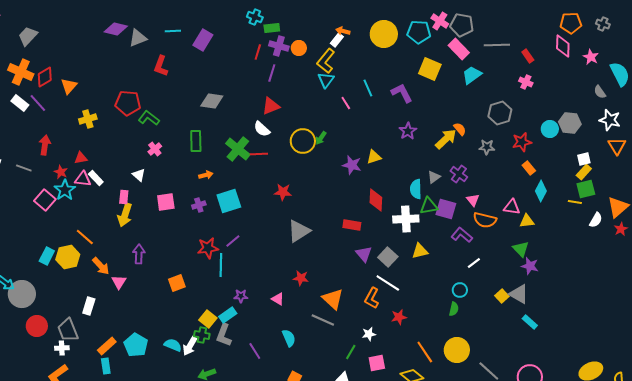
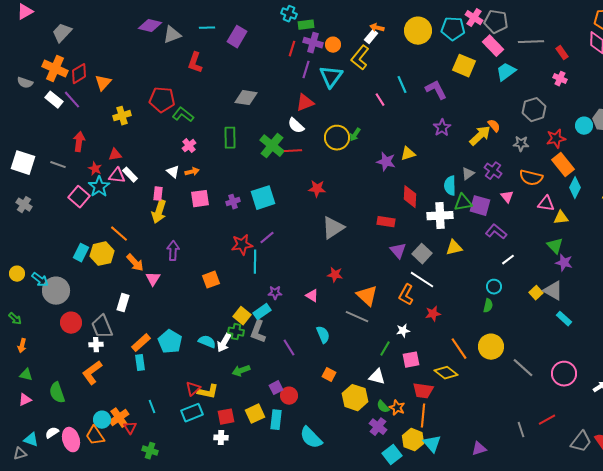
cyan triangle: (326, 80) -> (331, 77), moved, size x1.4
orange rectangle: (529, 168) -> (563, 165), size x1.6
orange arrow: (206, 175) -> (192, 172), moved
orange semicircle: (485, 220) -> (531, 178), moved

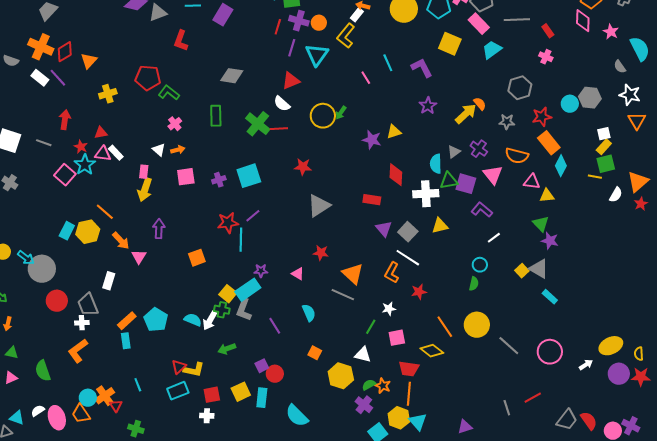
pink triangle: (507, 197) -> (493, 175), size x1.5
cyan rectangle: (262, 312) -> (248, 290), size x1.4
green semicircle: (383, 407) -> (369, 385), turned 104

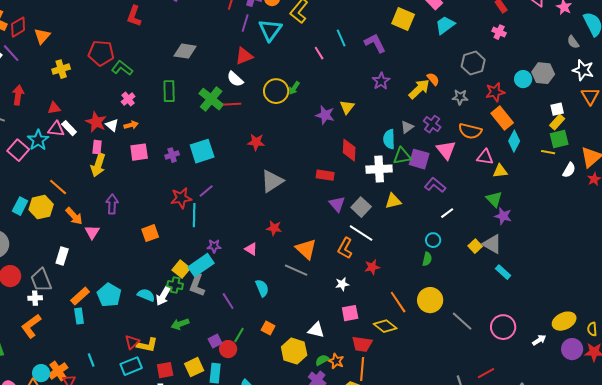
yellow triangle: (394, 132) -> (347, 107), turned -35
red star: (81, 147) -> (96, 122), moved, size x1.5
green line: (371, 327) -> (239, 335), moved

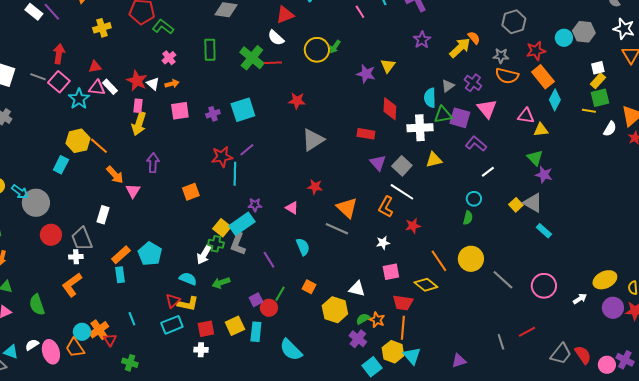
orange semicircle: (470, 131) -> (507, 76), moved
pink square: (18, 150) -> (59, 82), moved
yellow hexagon: (41, 207) -> (78, 141), moved
cyan semicircle: (146, 295) -> (188, 279), moved

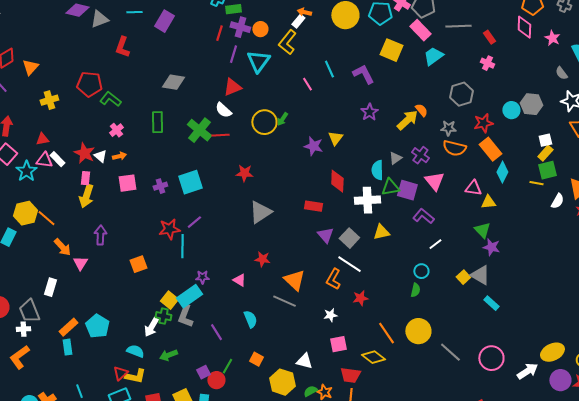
white arrow: (580, 299) -> (527, 371), size x1.5

